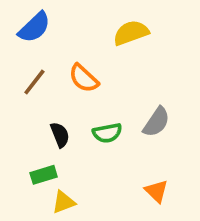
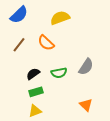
yellow semicircle: (131, 33) -> (60, 18), moved
black semicircle: (60, 135) -> (33, 74), turned -104
green rectangle: (44, 175) -> (36, 92), moved

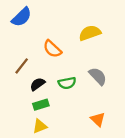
yellow semicircle: (60, 18) -> (90, 33), moved
brown line: (19, 45) -> (22, 66), moved
gray semicircle: (86, 67) -> (98, 76), turned -78

